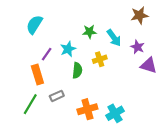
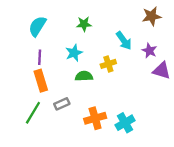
green star: (89, 32) -> (84, 24), moved
purple line: (47, 54) -> (40, 57), moved, turned -32
green semicircle: (77, 70) -> (84, 76), turned -98

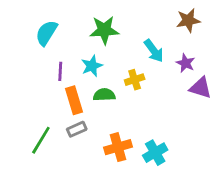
green star: (84, 24) -> (104, 30), size x1.5
purple line: (40, 57) -> (60, 71), moved
orange rectangle: (41, 81) -> (74, 100), moved

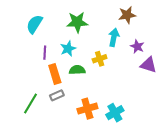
brown star: (188, 20) -> (127, 15), moved
cyan arrow: (154, 51) -> (114, 37), turned -132

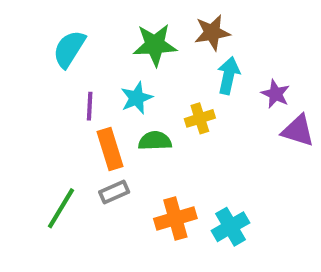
brown star: (127, 15) -> (212, 33), moved

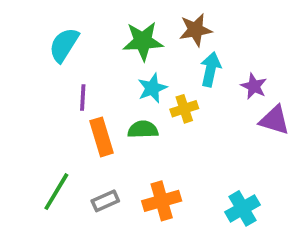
cyan star: (137, 98) -> (152, 88), moved
gray rectangle: (114, 192) -> (105, 201), moved
cyan cross: (231, 227) -> (242, 208), moved

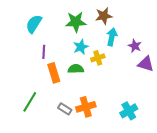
gray rectangle: (105, 201) -> (65, 109), moved, turned 56

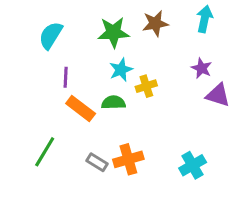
cyan arrow: (112, 37) -> (205, 19), moved
orange rectangle: (54, 73) -> (81, 109), turned -36

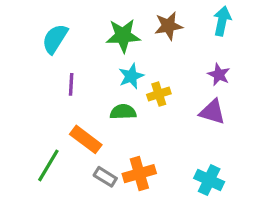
purple triangle: (218, 95) -> (212, 112), moved
orange rectangle: (81, 109) -> (86, 139), moved
cyan cross: (193, 165) -> (209, 180), turned -35

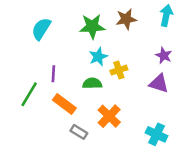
purple line: (71, 84) -> (53, 74), moved
green line: (48, 165) -> (29, 94), moved
orange cross: (139, 174) -> (109, 116), moved, turned -30

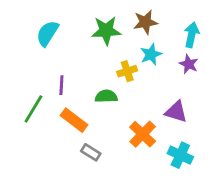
cyan arrow: (166, 15) -> (192, 35), moved
cyan star: (98, 57) -> (151, 54), moved
yellow cross: (119, 70) -> (127, 71), moved
purple triangle: (159, 83) -> (176, 112), moved
orange cross: (109, 116) -> (143, 134), moved

